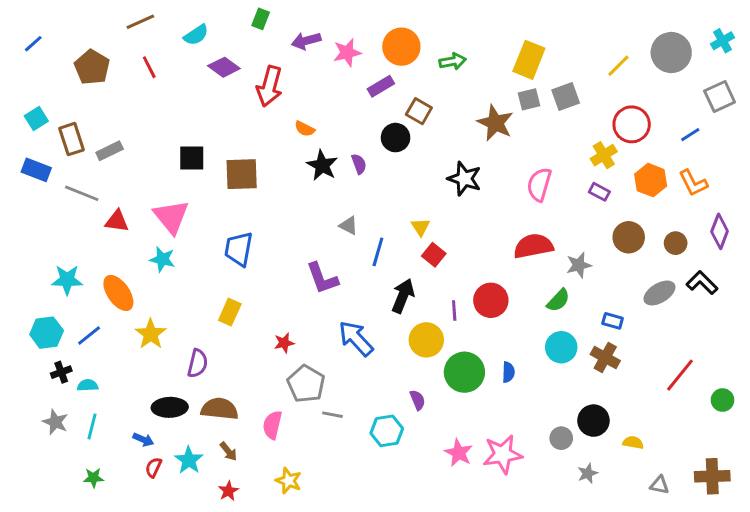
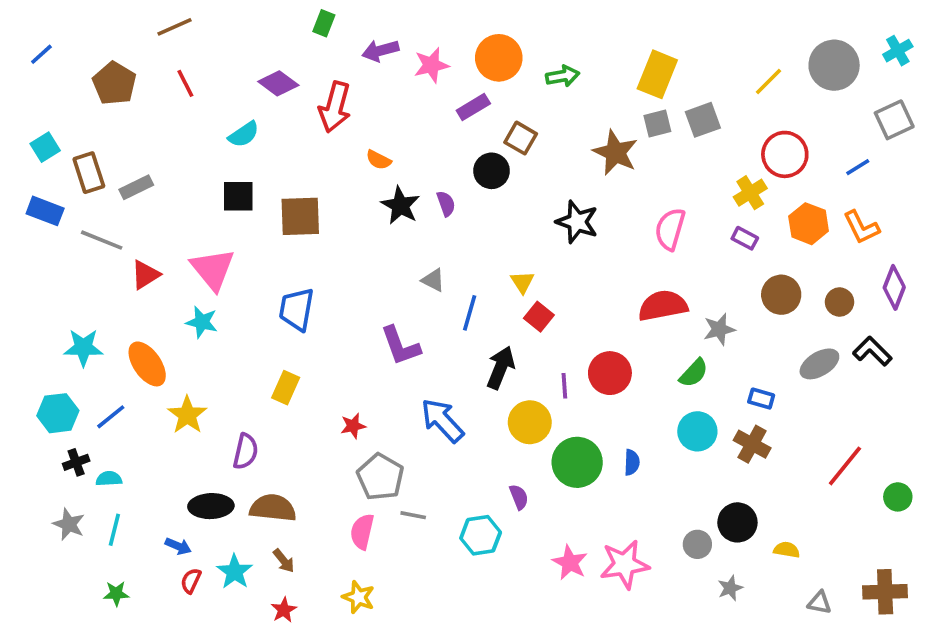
cyan semicircle: (196, 35) -> (244, 134), moved
red triangle: (117, 221) -> (145, 275), turned -40
pink semicircle: (272, 425) -> (362, 532), moved

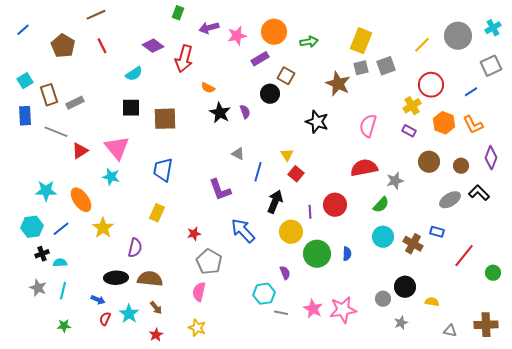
blue rectangle: (45, 211) -> (25, 116), turned 66
blue rectangle: (761, 399) -> (437, 232), moved
gray line: (413, 515) -> (281, 313), moved

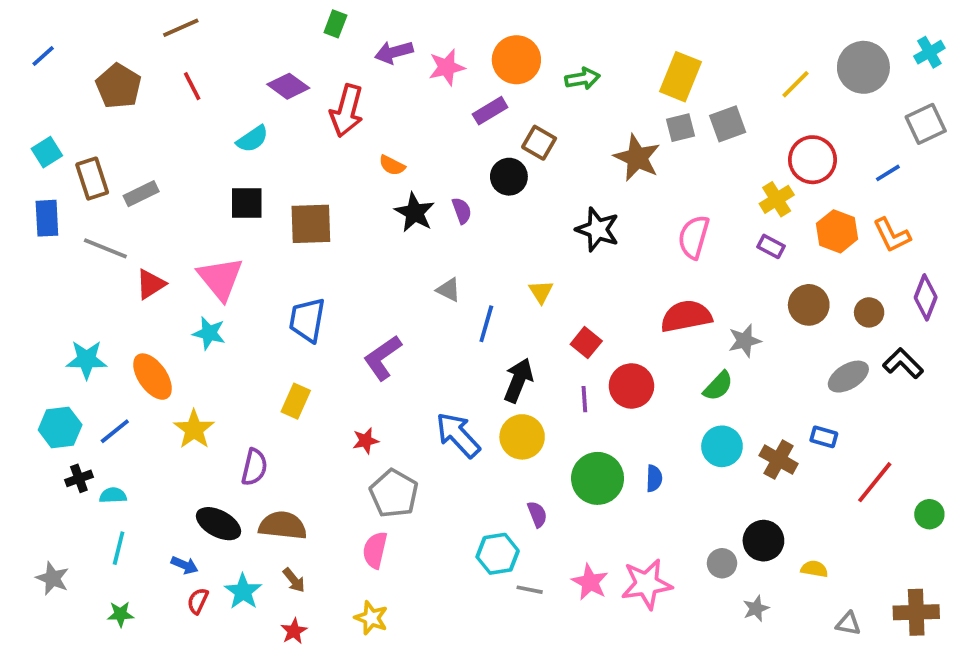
red square: (296, 174) -> (586, 343), moved
purple L-shape: (220, 190) -> (383, 358), moved, turned 75
yellow circle: (291, 232) -> (522, 437), moved
black ellipse: (116, 278) -> (219, 524), turned 30
gray star: (38, 288) -> (53, 578), moved

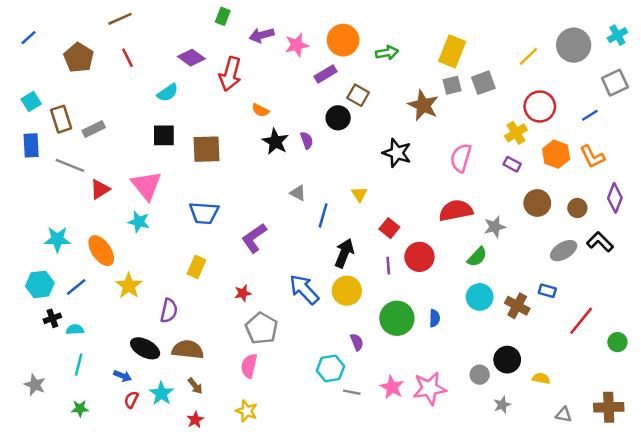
blue trapezoid: (307, 320) -> (204, 213), turned -96

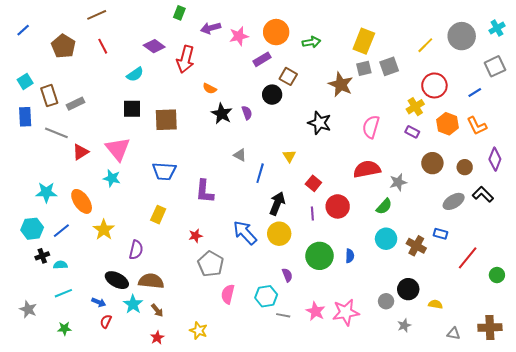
purple L-shape: (254, 238) -> (205, 191), turned -50
cyan line: (79, 365) -> (63, 293), turned 54
pink semicircle: (249, 366) -> (228, 294), moved
cyan star: (161, 393) -> (133, 304), moved

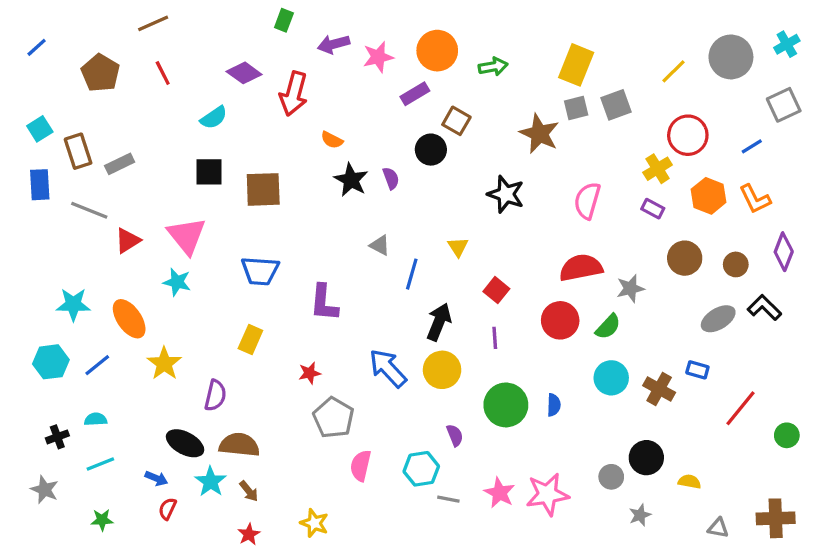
red circle: (338, 206) -> (560, 320), moved
black cross: (42, 256) -> (57, 437), moved

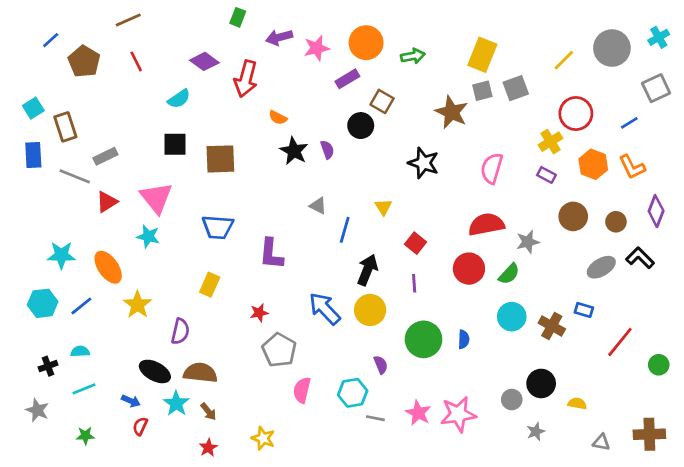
blue line: (37, 47) -> (51, 40), moved
gray rectangle: (120, 164) -> (105, 156), moved

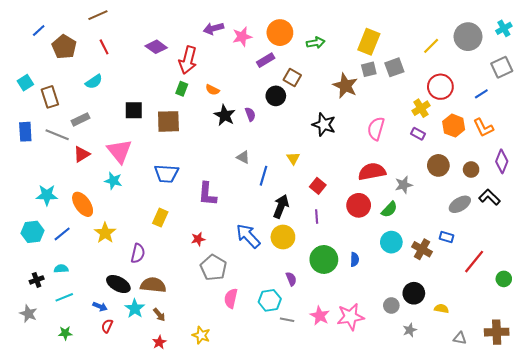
green rectangle: (238, 17) -> (182, 89), moved
cyan semicircle: (179, 99) -> (94, 82), moved
blue rectangle: (33, 155) -> (25, 132), moved

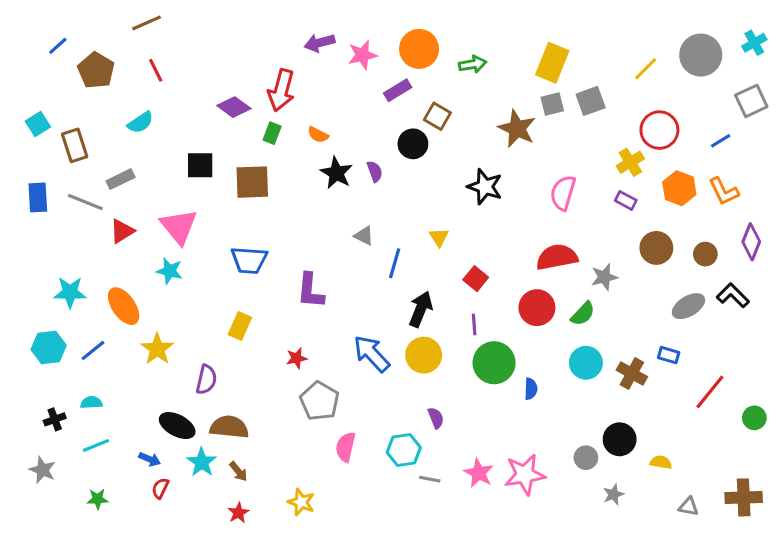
purple diamond: (156, 47) -> (234, 107), moved
green circle: (324, 259) -> (494, 363), moved

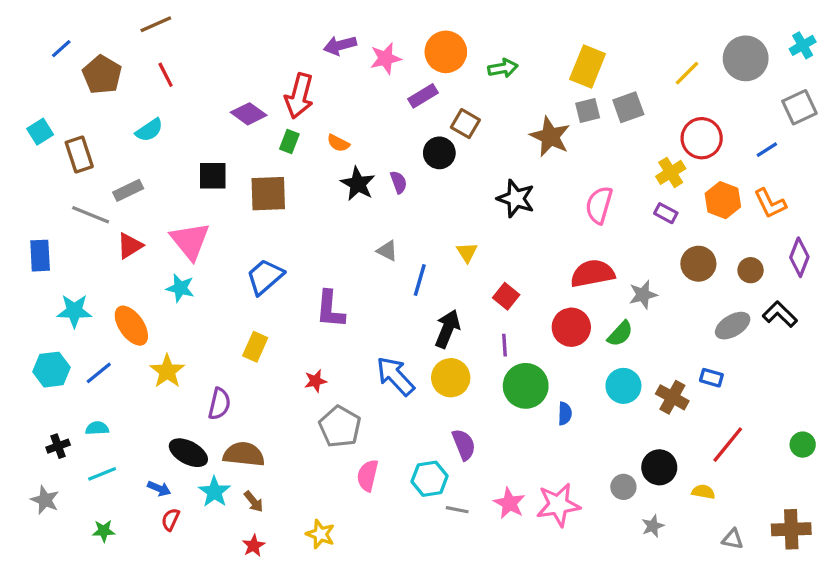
blue rectangle: (38, 197) -> (40, 256), moved
blue trapezoid: (249, 260) -> (265, 277), turned 135
red line: (710, 392) -> (728, 445), moved
purple semicircle: (436, 418) -> (464, 445), size x1.4

